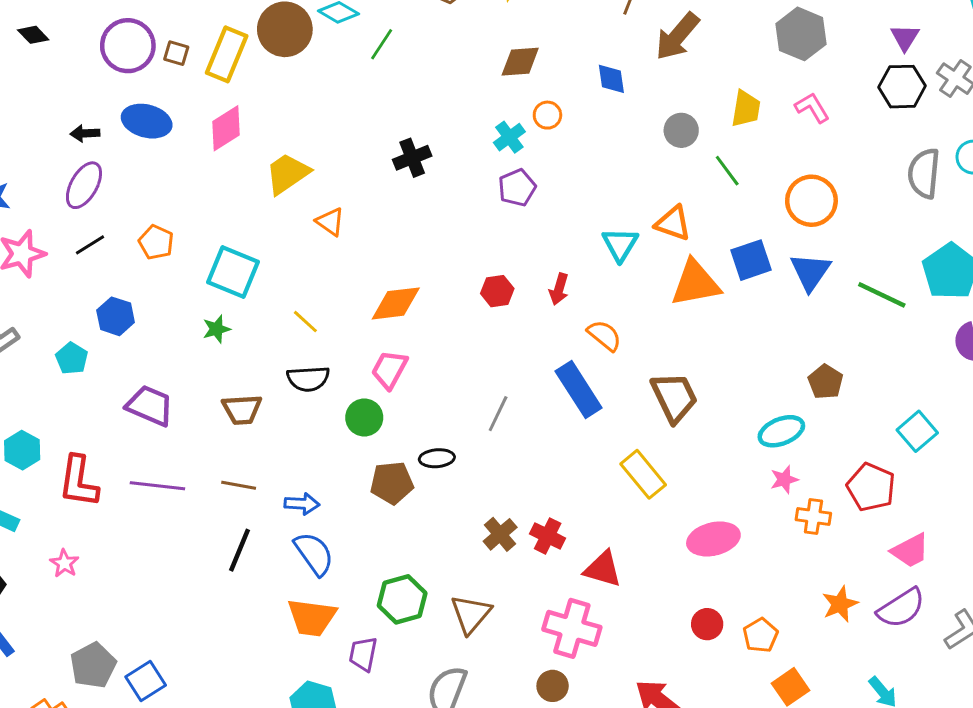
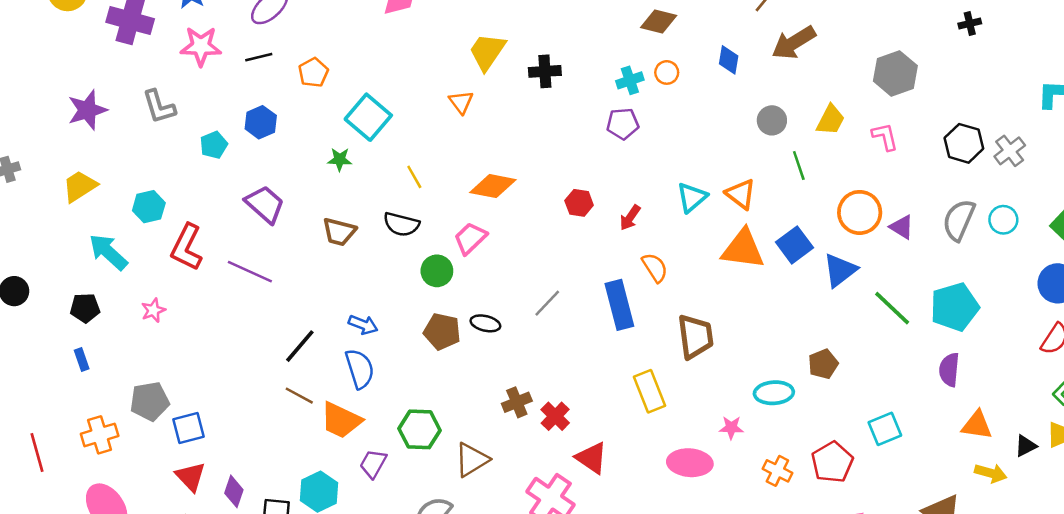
purple triangle: (905, 37) -> (902, 227), moved, turned -48
yellow trapezoid: (287, 174) -> (487, 52), moved, turned -39
blue square: (751, 260) -> (795, 245), turned -36
pink star: (784, 480) -> (731, 428), moved
brown line: (239, 485) -> (299, 396), moved

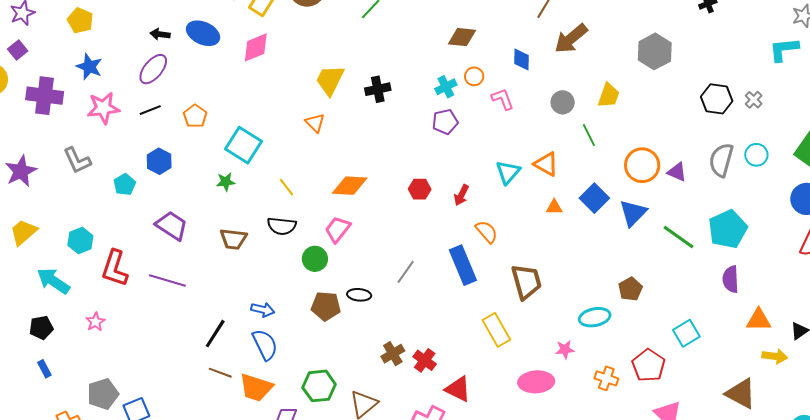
pink L-shape: (885, 137) -> (503, 99), moved
gray cross: (1010, 151) -> (754, 100), size x0.7
orange triangle: (743, 249) -> (554, 207), size x0.5

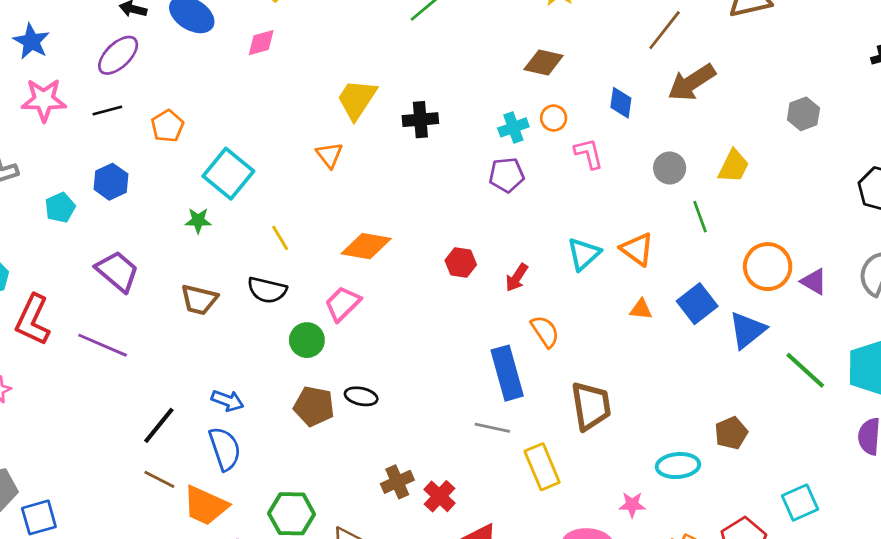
pink diamond: (256, 47) -> (261, 43), size x0.7
gray hexagon: (655, 51) -> (803, 114), size x0.7
gray line: (406, 272) -> (492, 428), moved, turned 60

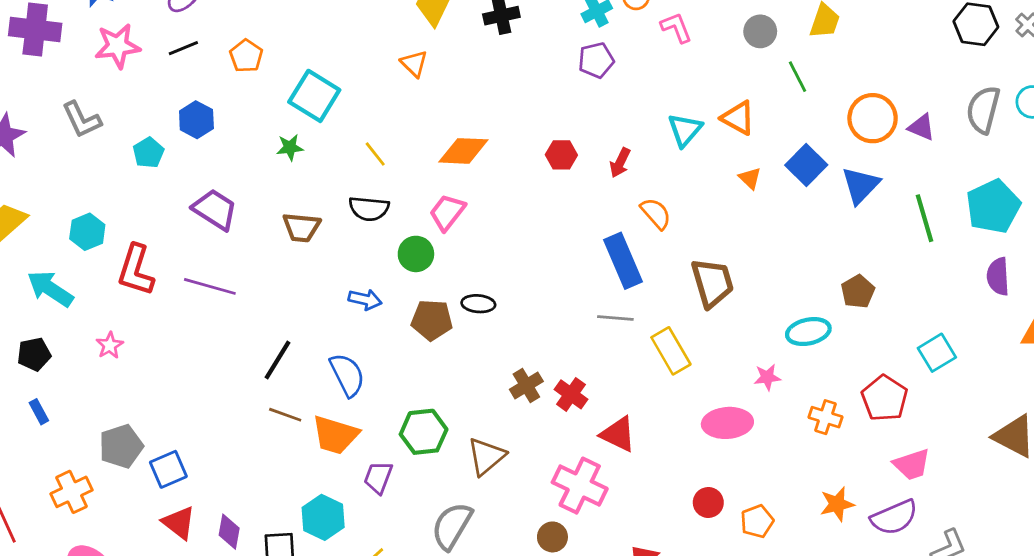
orange triangle: (641, 309) -> (750, 178), turned 45
green line: (805, 370) -> (925, 218), turned 39
blue arrow: (228, 401) -> (365, 300), moved

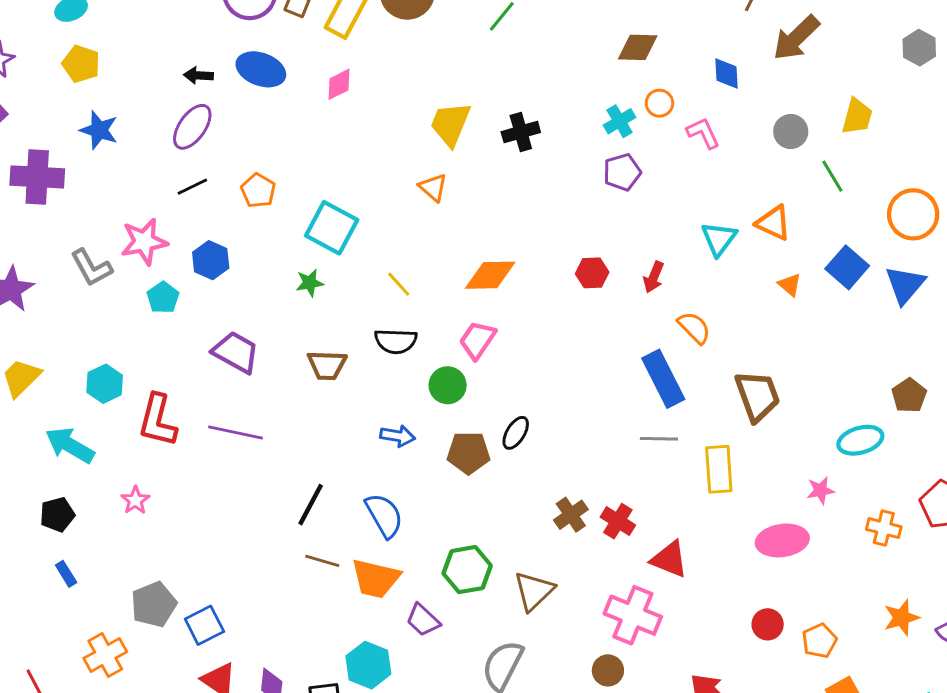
pink star: (118, 46) -> (144, 242), moved
black ellipse: (478, 304) -> (516, 433), turned -60
yellow rectangle: (671, 351) -> (719, 469), turned 30
purple trapezoid: (378, 477) -> (423, 620), turned -64

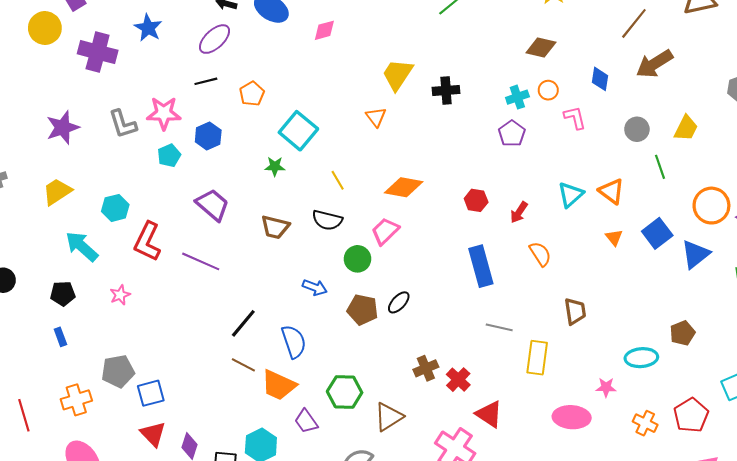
purple pentagon: (622, 172) -> (512, 134), turned -30
blue rectangle: (663, 379) -> (481, 266), moved
brown trapezoid: (757, 396) -> (575, 311), size x0.7

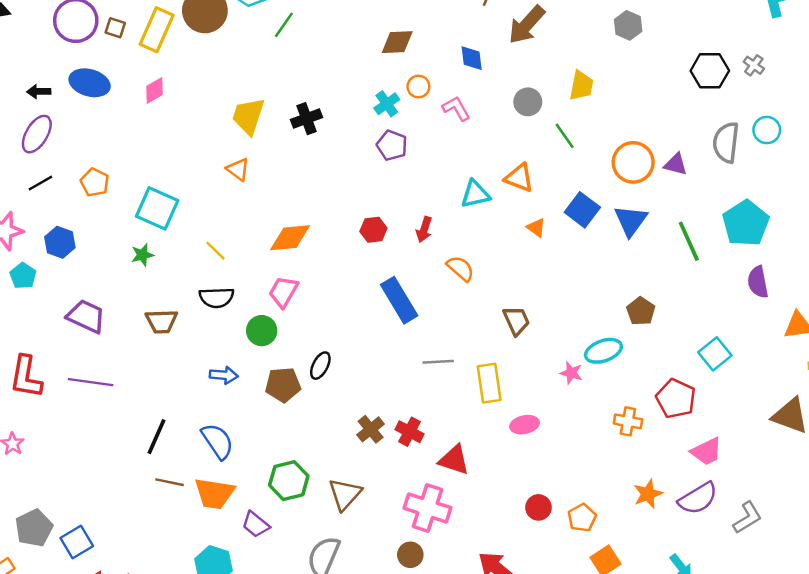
cyan triangle: (571, 195) -> (475, 194), turned 44
pink star: (606, 387) -> (571, 373), moved, turned 30
pink ellipse: (572, 417) -> (525, 425), moved, size x0.7

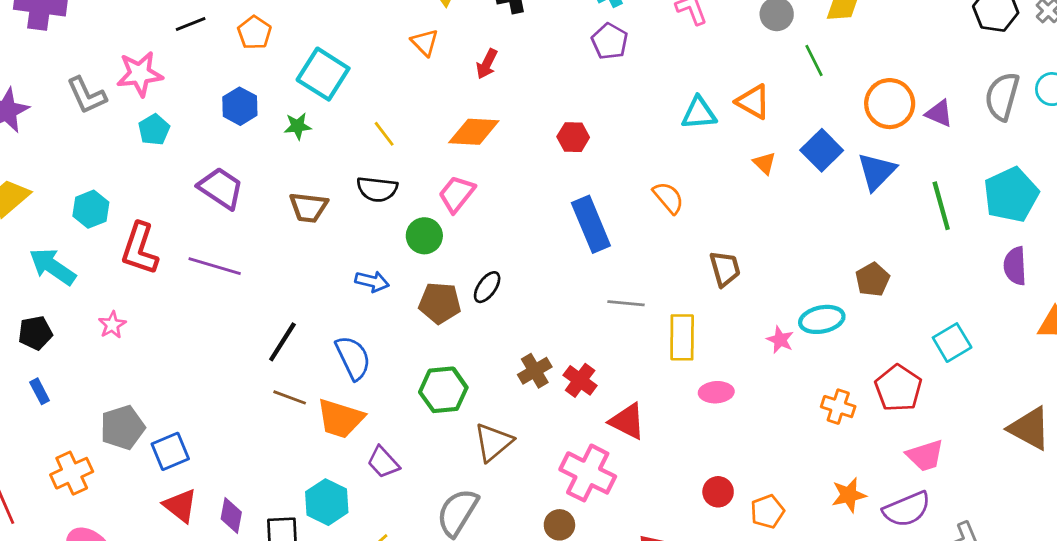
red arrow: (424, 229) -> (487, 64), moved
blue hexagon: (60, 242) -> (240, 106), moved
green hexagon: (289, 481) -> (443, 390), moved

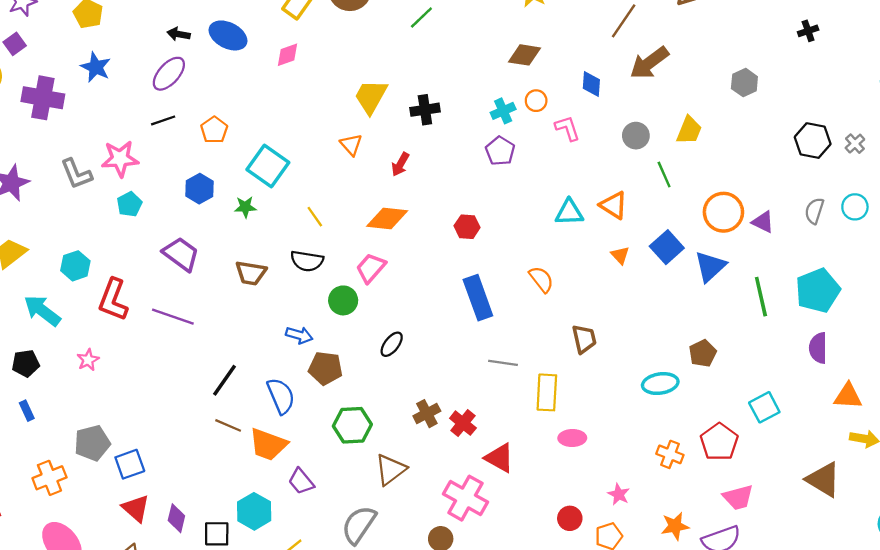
gray semicircle: (1002, 96) -> (814, 211), size x0.7
brown pentagon: (440, 303) -> (326, 368), moved
pink star: (780, 340) -> (619, 494), moved

